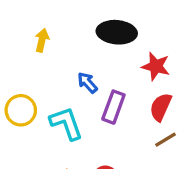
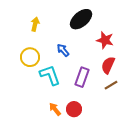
black ellipse: (117, 32) -> (81, 19), turned -45
purple rectangle: (113, 107) -> (82, 77), moved
yellow circle: (21, 110) -> (30, 57), moved

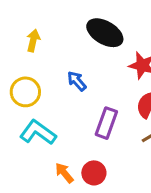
black ellipse: (81, 19) -> (105, 33), turned 70
cyan L-shape: (50, 75) -> (38, 132), moved, turned -35

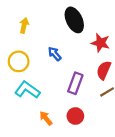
black ellipse: (105, 33) -> (74, 20), turned 35
red circle: (94, 173) -> (75, 116), moved

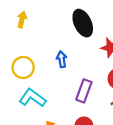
yellow arrow: (24, 25) -> (22, 20), moved
blue arrow: (55, 54) -> (62, 59), turned 32

